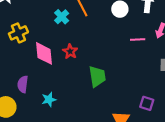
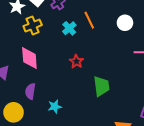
yellow cross: (18, 33) -> (33, 26), moved
pink diamond: (44, 53) -> (29, 58), moved

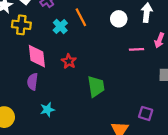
yellow cross: (33, 26) -> (21, 25), turned 30
pink diamond: (29, 58) -> (37, 56), moved
purple semicircle: (30, 91) -> (33, 82), moved

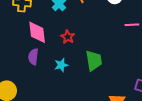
cyan star: (47, 110) -> (61, 65), moved

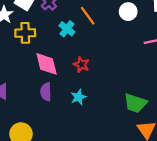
green trapezoid: (94, 61) -> (135, 103), moved, turned 125

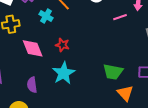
purple semicircle: (46, 92) -> (32, 85), moved
cyan star: (78, 97) -> (64, 73), size x1.6

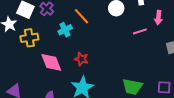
cyan cross: (46, 16) -> (65, 30), turned 32

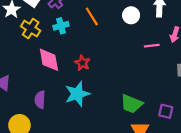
cyan cross: (65, 30) -> (61, 26), moved
yellow cross: (29, 38) -> (31, 29), turned 30

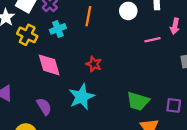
orange line: (92, 16) -> (88, 16), turned 48
red star: (82, 63) -> (94, 64), moved
purple semicircle: (40, 100) -> (44, 106), turned 150

